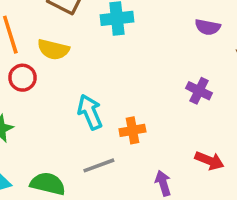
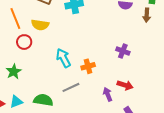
purple cross: (199, 91) -> (123, 51), moved
red arrow: (209, 161) -> (125, 85), moved

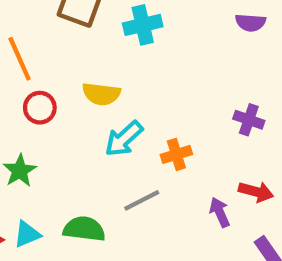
yellow semicircle: (40, 25) -> (101, 94), moved
cyan arrow: (63, 58) -> (124, 139), turned -102

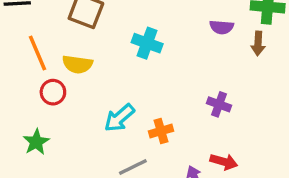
cyan cross: (143, 25) -> (147, 43), moved, turned 32
yellow semicircle: (101, 94) -> (77, 64), moved

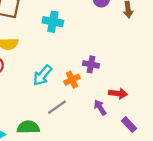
purple cross: (219, 104) -> (91, 64), moved

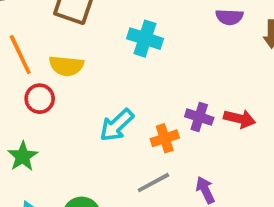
red arrow: (118, 93) -> (240, 119), moved
gray line: (57, 107) -> (153, 183), moved

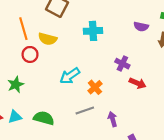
cyan cross: (145, 39) -> (93, 31), turned -30
purple cross: (199, 117) -> (122, 64), moved
orange cross: (165, 138) -> (95, 87), turned -32

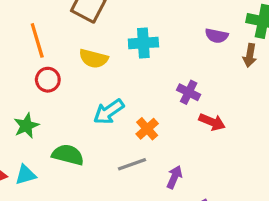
yellow semicircle: (48, 39) -> (94, 59), moved
green semicircle: (44, 118) -> (68, 155), moved
purple arrow: (113, 119) -> (174, 177), turned 40

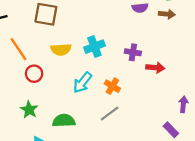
cyan cross: (143, 43) -> (94, 47), moved
brown arrow: (250, 55) -> (167, 14), turned -77
purple arrow: (174, 177) -> (183, 104), moved

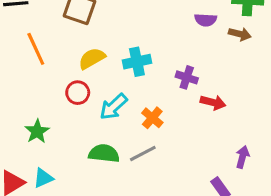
yellow semicircle: (61, 50) -> (92, 58), turned 144
red circle: (34, 74) -> (78, 93), moved
green semicircle: (64, 121) -> (104, 153), moved

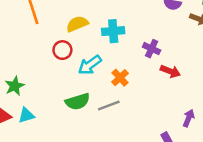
green star: (37, 131) -> (15, 86), moved
green semicircle: (104, 153) -> (78, 102), turned 150

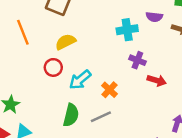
cyan cross: (113, 31) -> (127, 30), moved
green semicircle: (78, 102) -> (71, 115), turned -55

